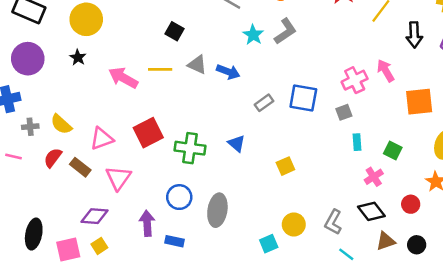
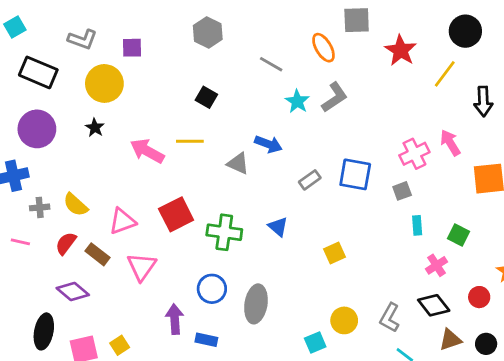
gray triangle: (197, 65) -> (238, 163), moved
purple diamond: (95, 216) -> (73, 292), moved, turned 36

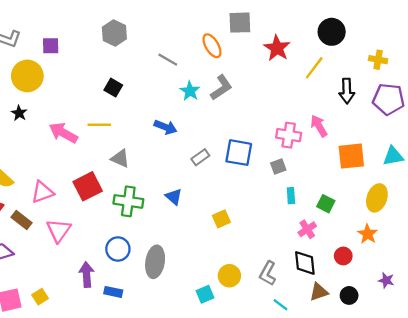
pink cross: (414, 154) -> (289, 135), turned 35
gray triangle: (238, 163) -> (120, 158), moved
black diamond: (434, 305) -> (305, 263), turned 32

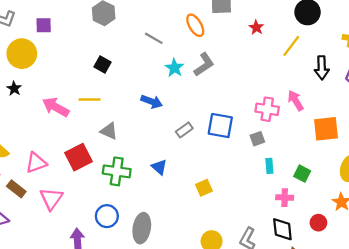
red star: (277, 48) -> (256, 27), size x0.6
pink cross: (307, 229) -> (285, 198), turned 35

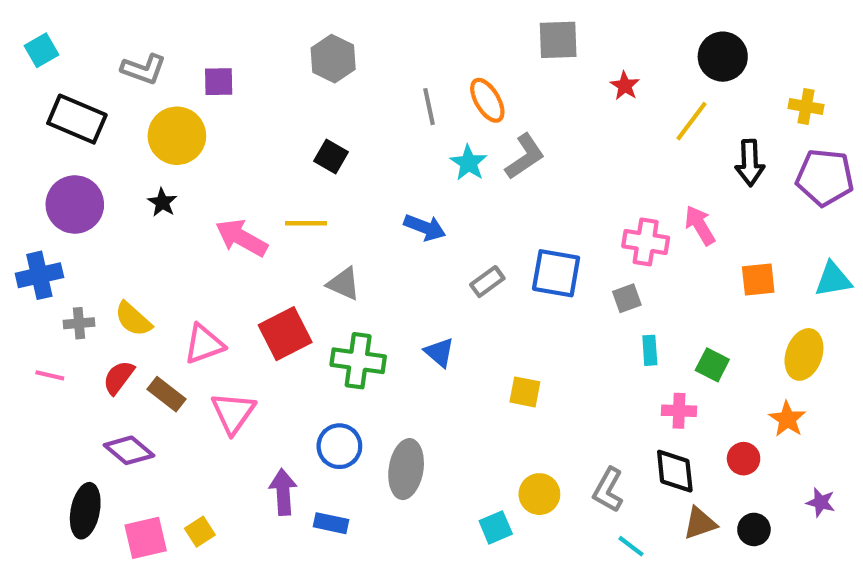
orange ellipse: (195, 25) -> (487, 100), moved
gray line: (154, 38) -> (429, 107), turned 48
orange square: (326, 129) -> (758, 279), size x0.7
yellow square: (204, 188) -> (525, 392), turned 35

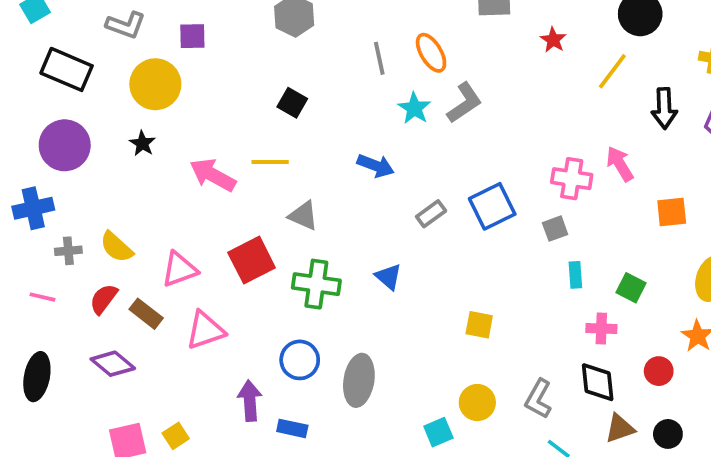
blue square: (556, 273) -> (492, 206), turned -36
yellow square: (525, 392) -> (479, 325), moved
pink triangle: (233, 413) -> (205, 330), turned 36
black ellipse: (85, 511) -> (37, 377), moved

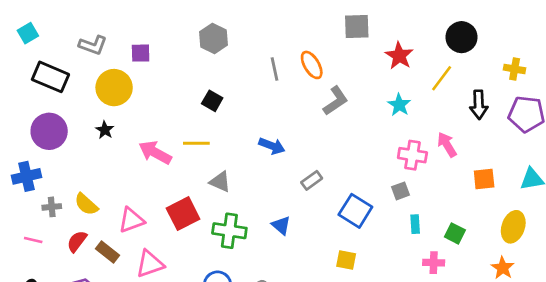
red star: (553, 40) -> (399, 56), size x1.5
cyan star: (414, 108) -> (399, 105), moved
blue square: (492, 206) -> (355, 211), moved, turned -32

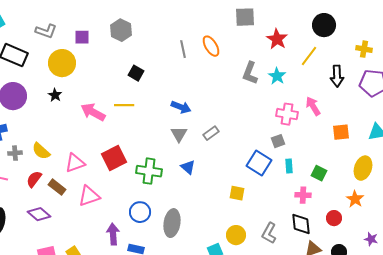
gray hexagon: (214, 38) -> (121, 30), moved
gray L-shape: (336, 101) -> (250, 73), moved, turned 145
gray triangle: (220, 182) -> (179, 134), moved, turned 36
blue square: (355, 211) -> (259, 163), moved

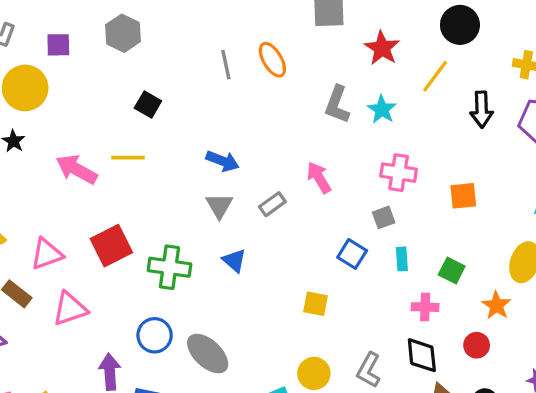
pink arrow: (313, 106) -> (319, 178), moved
orange square: (341, 132) -> (463, 196), moved
blue square: (259, 163) -> (352, 254), size x0.7
orange star: (355, 199) -> (496, 305), moved
gray ellipse: (172, 223) -> (208, 354), turned -56

